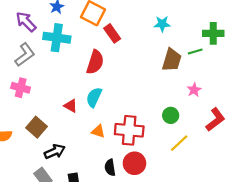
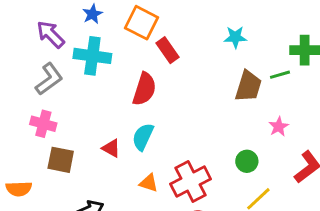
brown square: (37, 127) -> (61, 160), moved, turned -30
red cross: (129, 130) -> (191, 181), turned -32

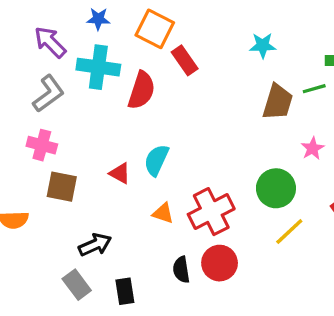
blue star: (92, 14) -> (98, 19), turned 30
red semicircle: (144, 89) -> (141, 90), moved
green circle: (247, 161) -> (276, 188), size x1.5

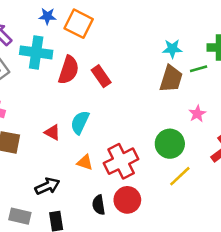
blue star: (98, 19) -> (47, 16), moved
cyan star: (263, 45) -> (172, 49), moved
red rectangle: (185, 60) -> (101, 76), moved
black arrow: (95, 245) -> (47, 186), moved
gray rectangle: (77, 285) -> (20, 216), turned -40

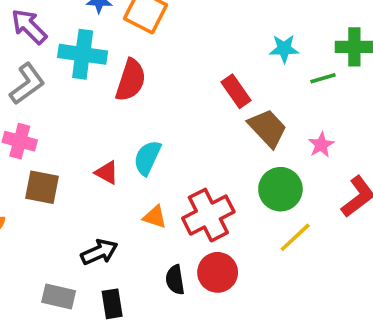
red rectangle: (101, 76) -> (236, 91), moved
brown trapezoid: (171, 79) -> (267, 128), moved, turned -60

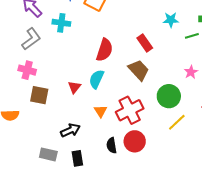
cyan cross: (83, 54) -> (61, 23), size x0.7
red semicircle: (131, 80) -> (105, 50), moved
brown trapezoid: (267, 128) -> (139, 70), moved
red triangle: (107, 173) -> (74, 87), turned 40
orange triangle: (155, 217) -> (101, 111), turned 40

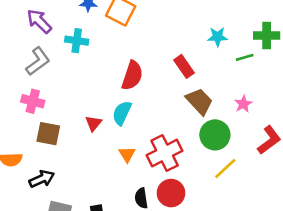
brown trapezoid: (139, 70) -> (199, 101), moved
black arrow: (70, 130) -> (42, 179), moved

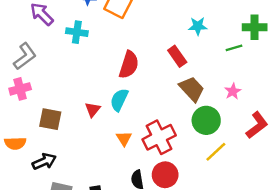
cyan star: (217, 37) -> (198, 26), moved
gray L-shape: (38, 61) -> (25, 56), moved
pink cross: (33, 101) -> (20, 89), moved, turned -30

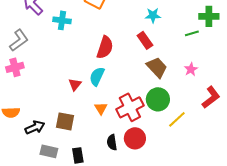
cyan star: (198, 26) -> (153, 15), moved
brown square: (50, 119) -> (65, 121), moved
green circle: (206, 120) -> (158, 99), moved

